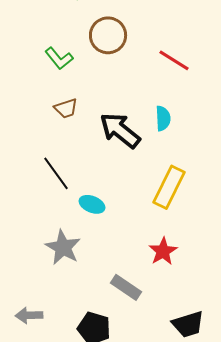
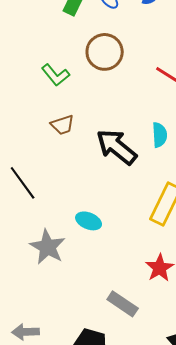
black line: (56, 173) -> (23, 183), moved
gray star: (63, 247) -> (48, 247), moved

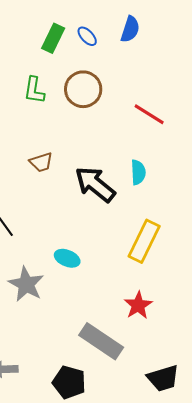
green L-shape: (56, 75) -> (34, 90), moved, turned 48
gray rectangle: (123, 304) -> (101, 341), size x1.4

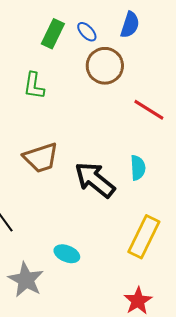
brown circle: (83, 89) -> (105, 66), moved
brown trapezoid: (41, 162) -> (41, 158), size x1.5

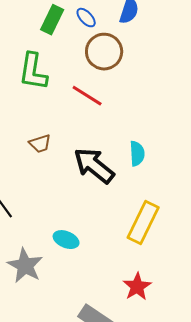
green L-shape: (34, 86) -> (33, 72), size x1.4
red line: (149, 110) -> (87, 96), moved
brown trapezoid: (41, 158) -> (40, 144), size x0.6

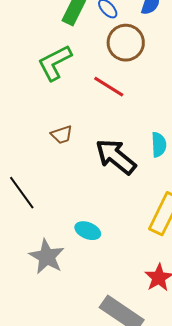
green L-shape: (33, 72) -> (55, 63), turned 54

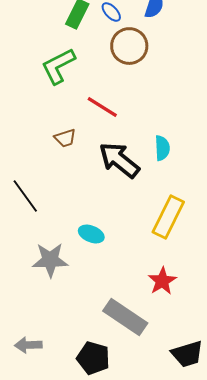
red line: (109, 87) -> (102, 107), moved
gray star: (47, 257) -> (50, 260), turned -30

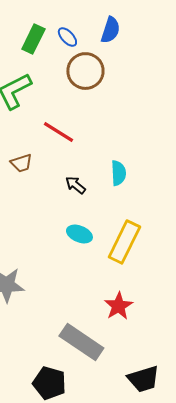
black arrow: (119, 160) -> (75, 185), size x0.5
cyan ellipse: (91, 234) -> (79, 234), moved

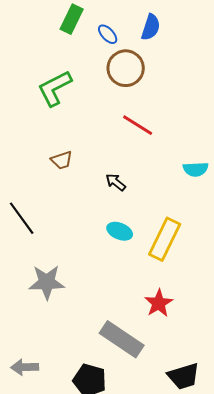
green rectangle: (33, 39) -> (72, 19), moved
red line: (58, 132) -> (138, 125), moved
cyan semicircle: (118, 173) -> (196, 169), moved, turned 90

